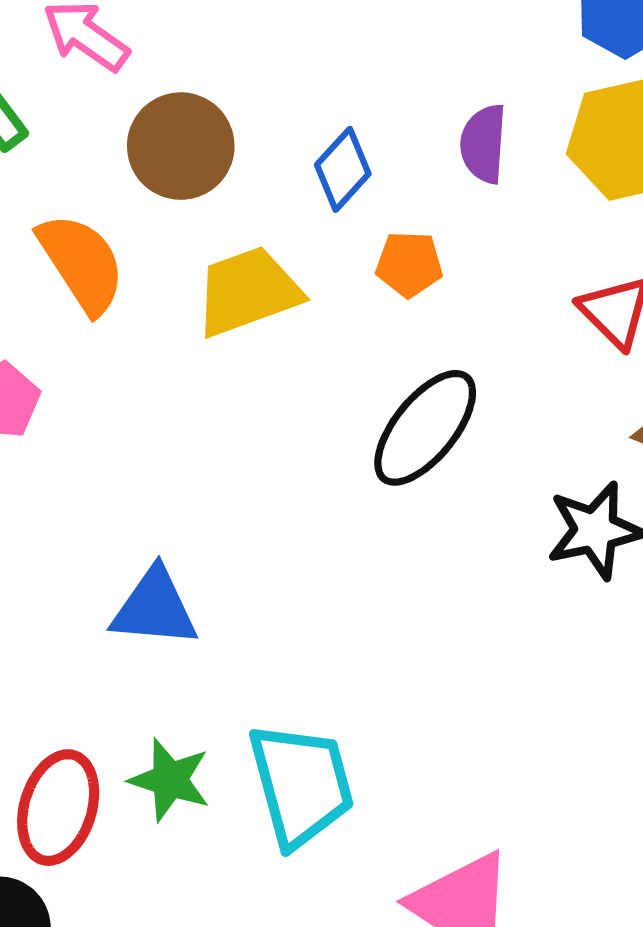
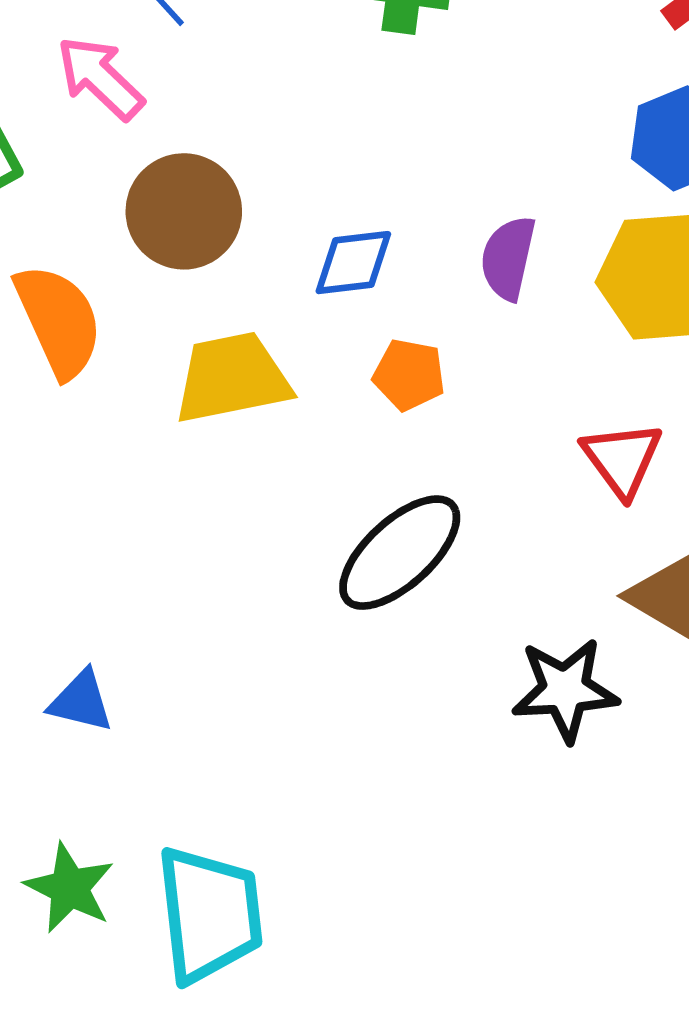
blue diamond: (343, 169) -> (353, 263), turned 32
blue triangle: (155, 608) -> (81, 701), size x0.7

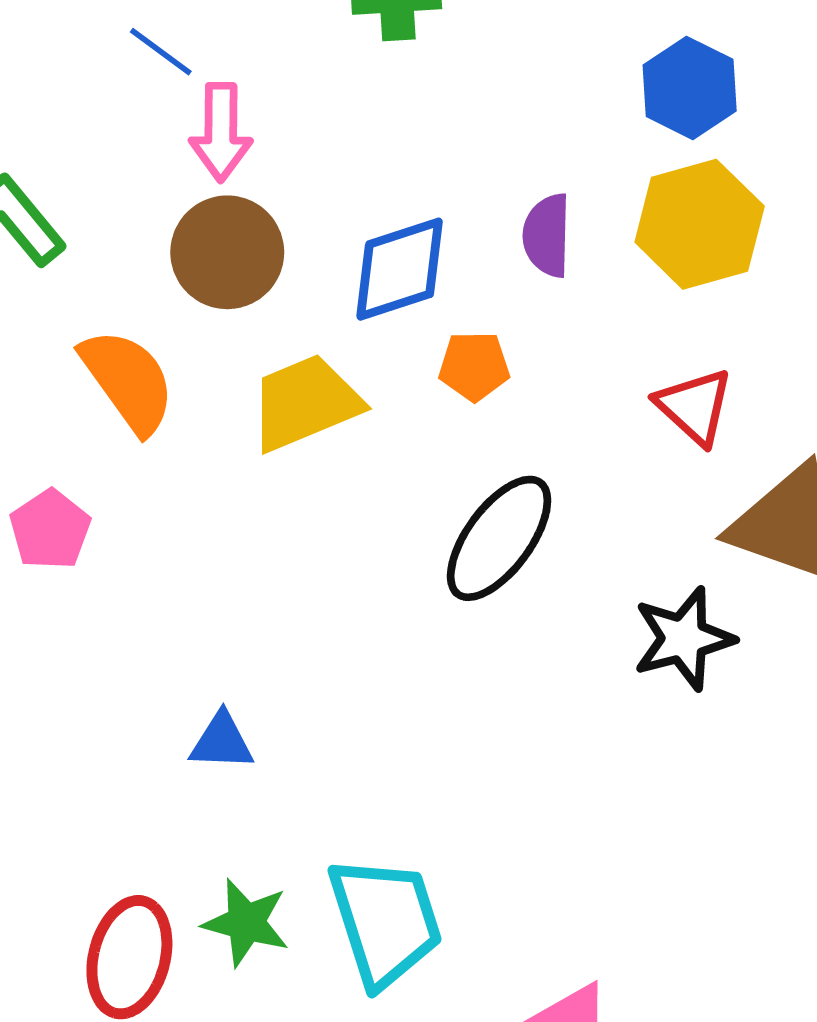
pink arrow: (100, 78) -> (221, 132), moved, turned -122
blue diamond: (353, 263) -> (400, 269), size x1.4

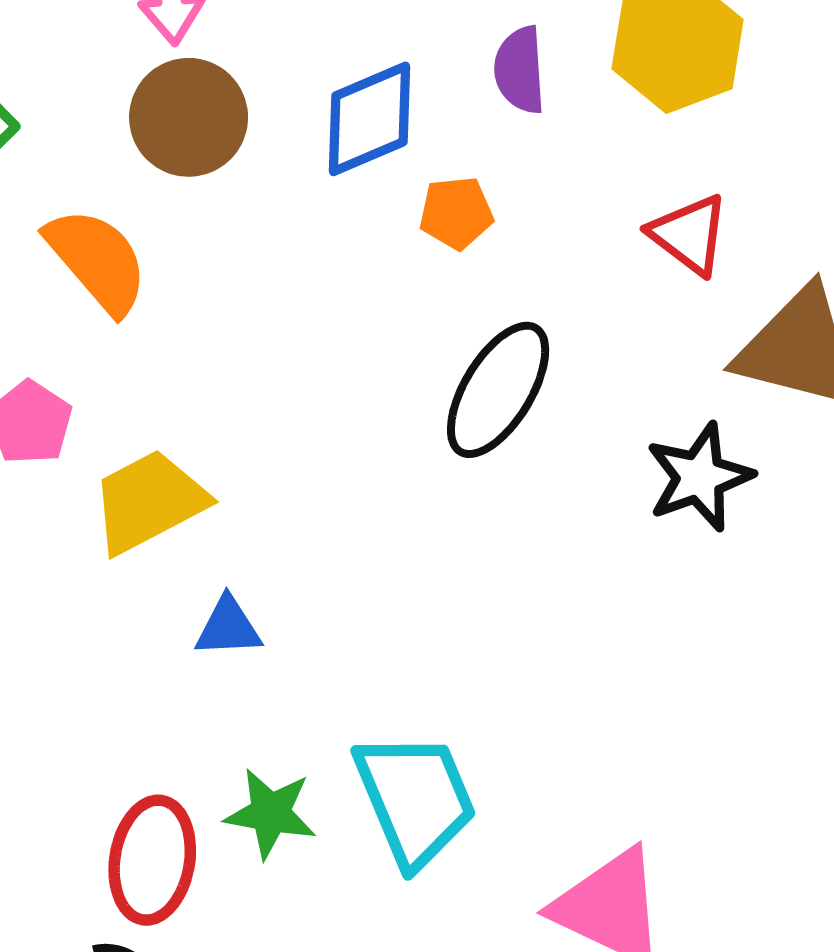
yellow trapezoid: (305, 403) -> (149, 502), moved

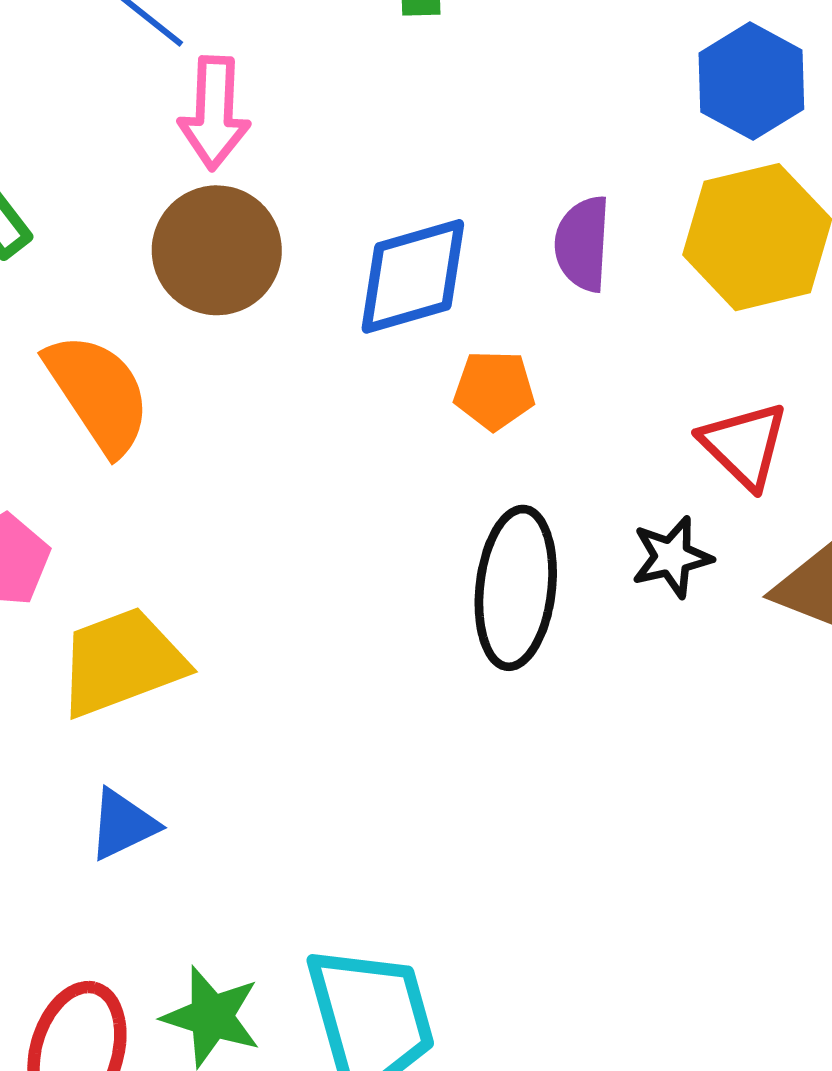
black ellipse: (498, 390) -> (516, 588), turned -32
black star: (699, 477) -> (672, 557), moved, size x0.7
blue triangle: (228, 627) -> (123, 824), moved, turned -30

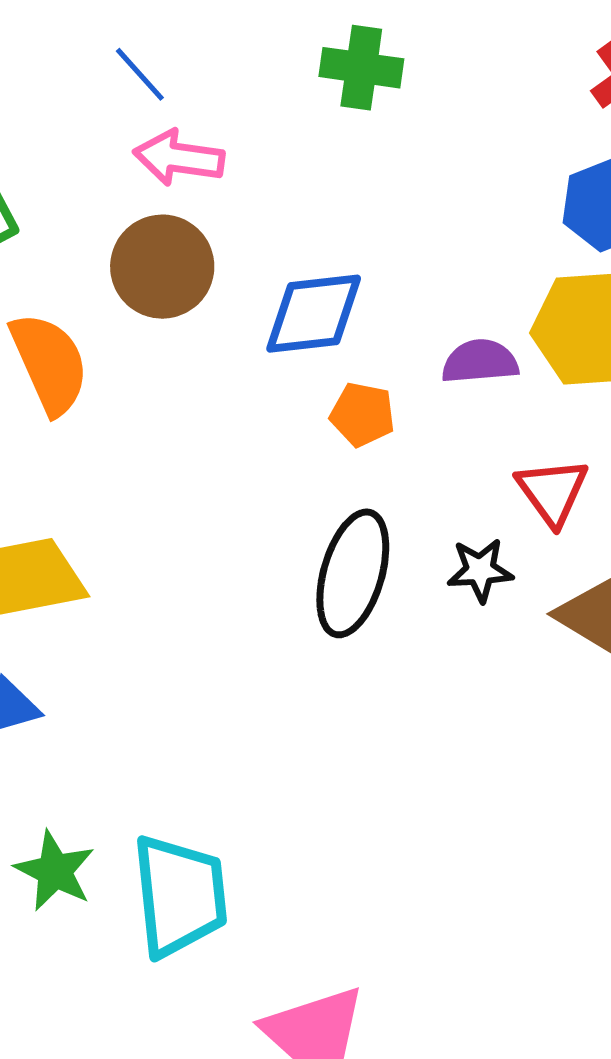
pink arrow: (214, 113) -> (179, 158), turned 86
purple semicircle: (583, 244) -> (480, 362), moved, turned 72

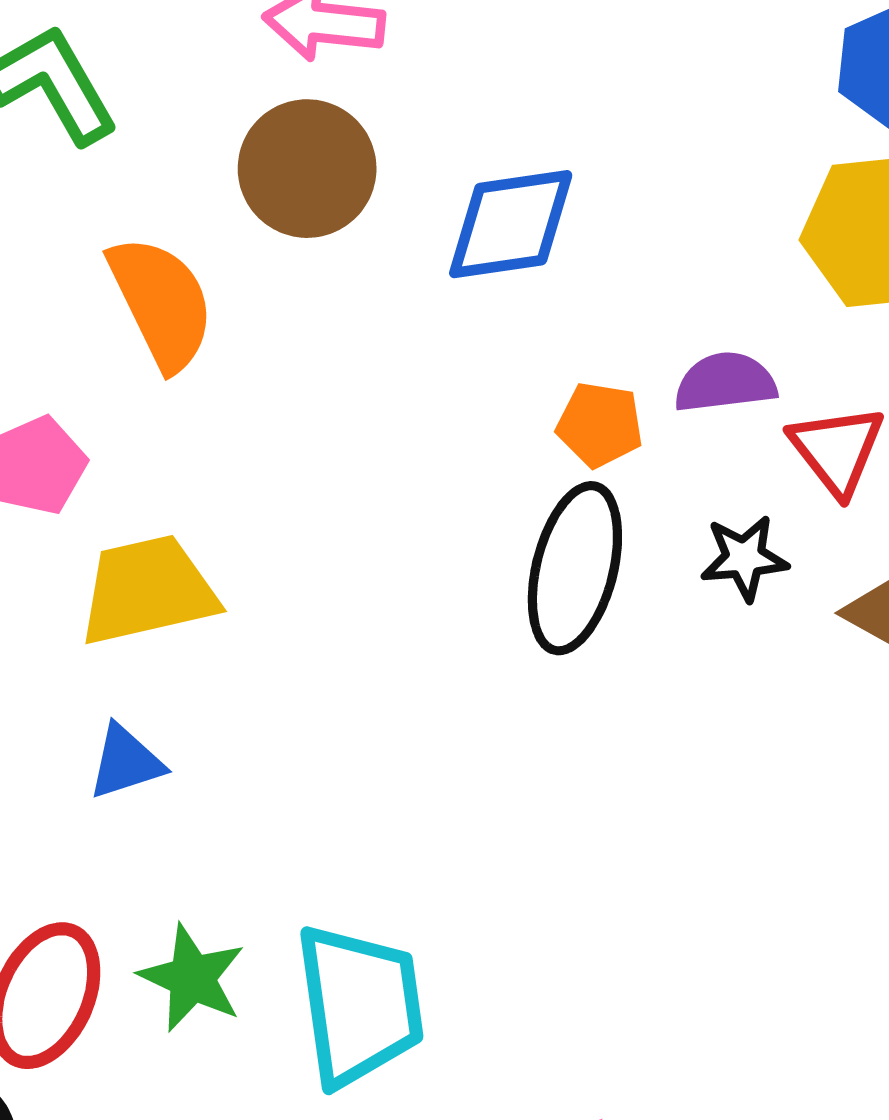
purple semicircle: (480, 362) -> (725, 382), moved
orange pentagon: (362, 414) -> (600, 425), moved

